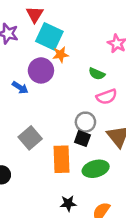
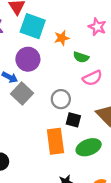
orange star: (61, 55) -> (62, 38), moved
gray circle: (85, 122) -> (61, 99), moved
gray square: (30, 138) -> (22, 93), moved

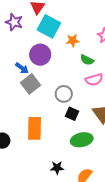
orange rectangle: (55, 141) -> (35, 128), moved

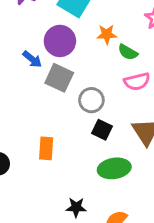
orange star: (73, 41) -> (107, 34), moved
gray square: (31, 84) -> (59, 78), moved, turned -30
orange rectangle: (35, 128) -> (46, 148), size x0.7

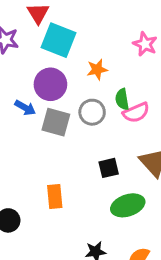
green semicircle: (128, 52) -> (122, 99), moved, turned 60
gray circle: (91, 100) -> (92, 112), moved
black square: (102, 130) -> (109, 168), turned -30

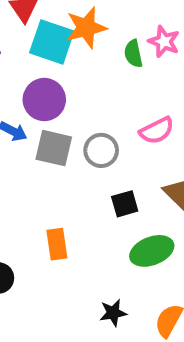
orange star: (97, 70) -> (86, 28), moved, size x1.5
green semicircle: (122, 99) -> (133, 54), moved
gray circle: (92, 112) -> (101, 150), moved

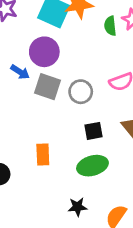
green ellipse: (152, 251) -> (92, 166), moved

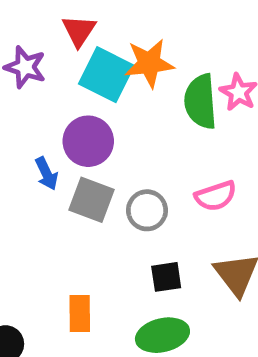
green semicircle: (110, 26) -> (201, 102), size x1.6
blue arrow: (20, 72) -> (46, 174), turned 30

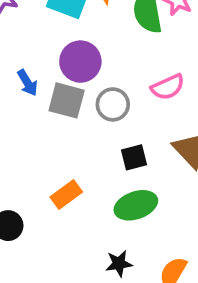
purple circle: (88, 141) -> (80, 62), moved
orange rectangle: (80, 314) -> (66, 195), turned 60

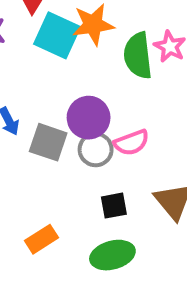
purple circle: (80, 62) -> (89, 118), moved
pink semicircle: (168, 87) -> (131, 143), moved

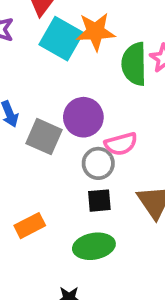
gray circle: (96, 149) -> (98, 163), moved

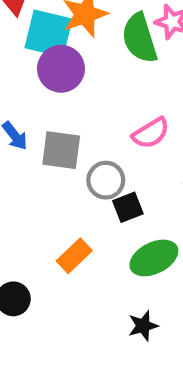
purple circle: (83, 117) -> (61, 69), moved
gray circle: (98, 163) -> (106, 180), moved
black square: (99, 201) -> (128, 207), moved

